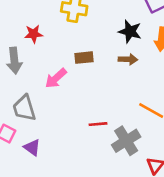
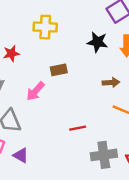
brown arrow: (128, 59) -> (111, 82), moved
gray cross: (126, 141) -> (104, 155), moved, turned 30

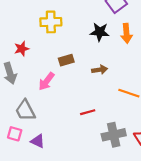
brown arrow: (111, 82) -> (100, 70), moved

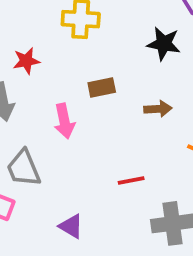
pink arrow: (46, 81) -> (64, 121), turned -54
purple triangle: (38, 141) -> (71, 226), moved

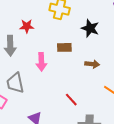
black star: (164, 44) -> (90, 28), moved
red line: (131, 181) -> (71, 100), turned 48

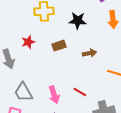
red star: (27, 26) -> (28, 42), moved
pink arrow: (41, 62) -> (54, 95), moved

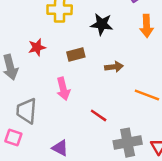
gray trapezoid: (23, 92) -> (27, 111), turned 30
pink arrow: (54, 95) -> (63, 89), moved

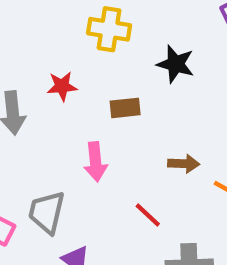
brown arrow: (114, 67) -> (184, 164), moved
gray trapezoid: (27, 111) -> (47, 212), moved

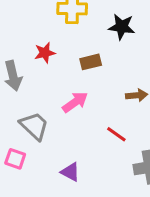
pink arrow: (95, 162) -> (75, 102), turned -112
gray trapezoid: (47, 212) -> (34, 126), moved, turned 128

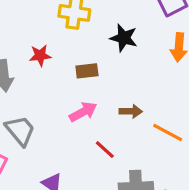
pink arrow: (75, 102) -> (83, 112), moved

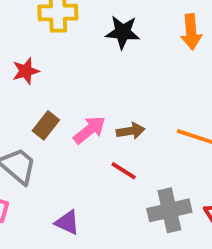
brown rectangle: (87, 71) -> (46, 125), moved, turned -35
brown arrow: (131, 111) -> (131, 131), moved

